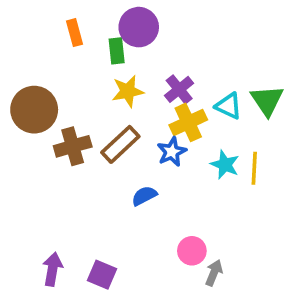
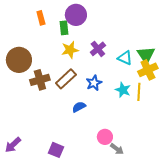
yellow cross: (188, 122) -> (148, 70), moved
purple arrow: (53, 269) -> (13, 145), moved, turned -144
gray arrow: (214, 273) -> (117, 149), turned 104

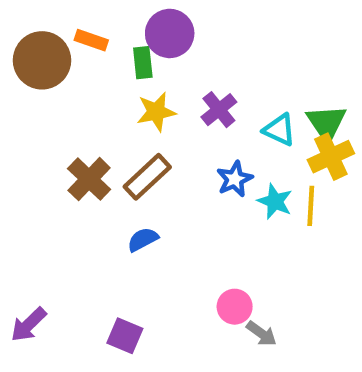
orange rectangle: (41, 18) -> (91, 40), turned -56
brown circle: (19, 60) -> (42, 60), moved
brown cross: (40, 80) -> (89, 179), turned -30
blue star: (94, 83) -> (235, 179), moved
blue semicircle: (79, 107) -> (143, 239), moved

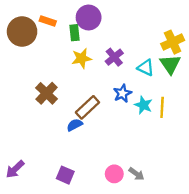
yellow cross: (331, 157) -> (173, 42), moved
brown rectangle: (147, 177) -> (87, 107), moved
pink circle: (235, 307) -> (114, 174), moved

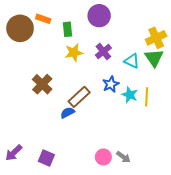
purple circle: (89, 18) -> (99, 16), moved
purple square: (65, 175) -> (46, 158), moved

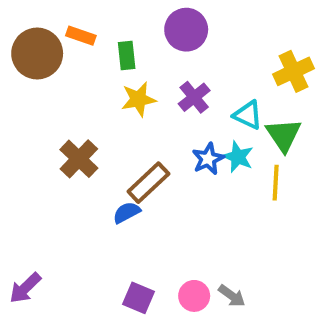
green triangle: (154, 58) -> (284, 135), moved
cyan star: (130, 95) -> (238, 157), moved
purple square: (46, 158) -> (139, 298), moved

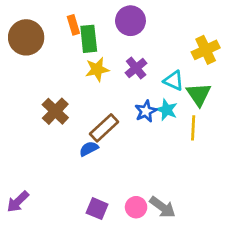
orange rectangle: (81, 36) -> (73, 25), moved, turned 54
green rectangle: (127, 55) -> (89, 39), size x1.4
gray arrow: (232, 296) -> (163, 207), size x1.4

